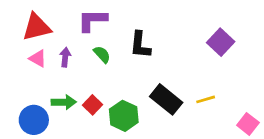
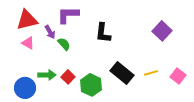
green semicircle: (102, 54) -> (64, 44), moved
purple arrow: (65, 57) -> (50, 32), moved, turned 144
pink square: (248, 124) -> (178, 76), moved

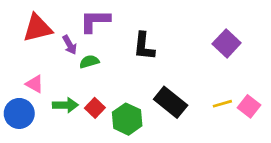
pink triangle: (28, 43) -> (35, 84), moved
green semicircle: (64, 44) -> (89, 62), turned -64
yellow line: (151, 73) -> (222, 104), moved
blue circle: (25, 88) -> (19, 113), moved

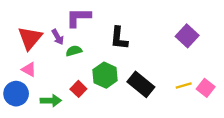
red triangle: (37, 28) -> (30, 38), moved, turned -36
green arrow: (65, 105) -> (51, 101), moved
green hexagon: (127, 119) -> (105, 75), moved

